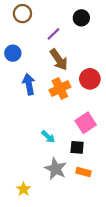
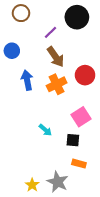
black circle: (81, 18) -> (77, 17), size x1.5
gray star: (56, 169) -> (58, 182), moved
yellow star: (24, 189) -> (32, 185), moved

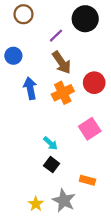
black square: (73, 140) -> (52, 165), moved, turned 32

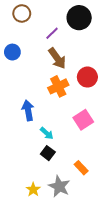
blue arrow: (30, 88) -> (28, 110), moved
orange rectangle: (87, 180) -> (81, 168), turned 32

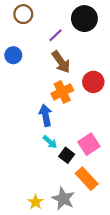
blue arrow: (28, 110) -> (46, 115), moved
pink square: (83, 120) -> (89, 144), moved
black square: (48, 153) -> (67, 155), moved
orange rectangle: (81, 168) -> (87, 179), size x1.5

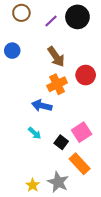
purple line: (56, 35) -> (51, 21), moved
blue arrow: (46, 115) -> (42, 106), turned -66
cyan arrow: (50, 142) -> (35, 133), moved

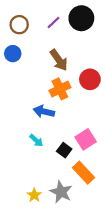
brown circle: (21, 13) -> (19, 25), moved

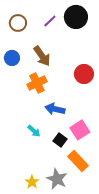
blue circle: (13, 54) -> (12, 58), moved
brown arrow: (59, 60) -> (42, 56), moved
orange cross: (60, 89) -> (37, 83), moved
blue arrow: (44, 111) -> (55, 109), moved

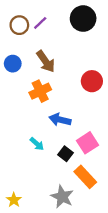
purple line: (50, 21) -> (40, 23), moved
yellow star: (32, 182) -> (14, 200), moved

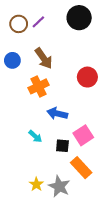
black square: (66, 154) -> (62, 146), turned -32
yellow star: (14, 200) -> (36, 184), moved

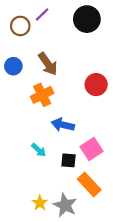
purple line: (38, 22) -> (42, 14), moved

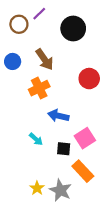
black circle: (87, 19) -> (73, 29), moved

